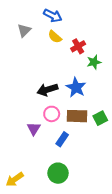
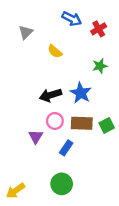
blue arrow: (53, 16) -> (72, 19), moved
yellow semicircle: (55, 37) -> (55, 51), moved
red cross: (78, 46) -> (99, 29), moved

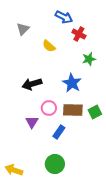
red cross: (99, 29) -> (79, 34), moved, turned -32
black arrow: (50, 95) -> (32, 84), moved
yellow arrow: (16, 191) -> (14, 170), turned 54

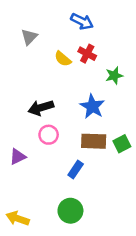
red cross: (79, 34) -> (87, 54), moved
pink circle: (49, 108) -> (49, 135), moved
purple triangle: (32, 122) -> (18, 157), moved, turned 32

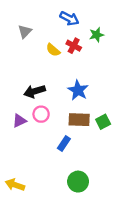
green star: (114, 76) -> (97, 35), moved
purple triangle: (18, 157) -> (19, 121), moved
green circle: (70, 211) -> (78, 182), moved

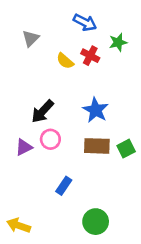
black arrow: (35, 91) -> (42, 111), turned -30
blue rectangle: (64, 143) -> (64, 186), moved

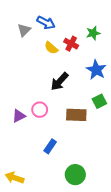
blue arrow: (85, 22) -> (46, 23), moved
blue star: (96, 110) -> (96, 70), moved
black arrow: (42, 111) -> (60, 81), moved
green square: (126, 149) -> (99, 101), moved

